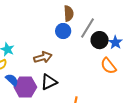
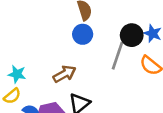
gray line: (87, 28) -> (117, 56), moved

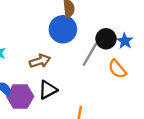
blue circle: (83, 34) -> (63, 29), size x1.5

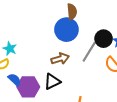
brown arrow: (40, 61) -> (60, 59), moved

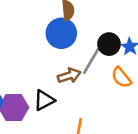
brown arrow: (60, 59) -> (69, 76), moved

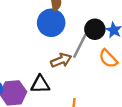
black triangle: (44, 100) -> (40, 84), turned 30

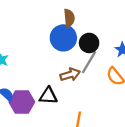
black circle: (95, 29) -> (89, 43), moved

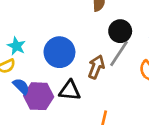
blue circle: (63, 38) -> (59, 52), moved
brown arrow: (70, 75) -> (96, 67), turned -54

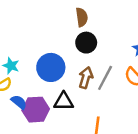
black circle: (120, 31) -> (86, 43), moved
gray line: (119, 54) -> (105, 78), moved

